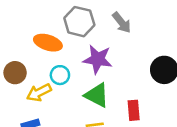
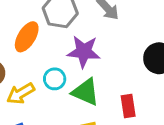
orange ellipse: (48, 43) -> (27, 37), turned -72
cyan circle: (60, 75) -> (55, 79), moved

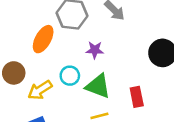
purple star: (84, 52) -> (95, 50), size x0.6

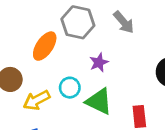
purple star: (95, 50) -> (99, 63), turned -30

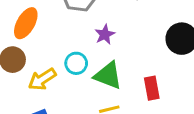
orange ellipse: (45, 46) -> (26, 23), moved

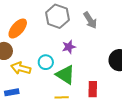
yellow arrow: (42, 79) -> (21, 68), turned 36

